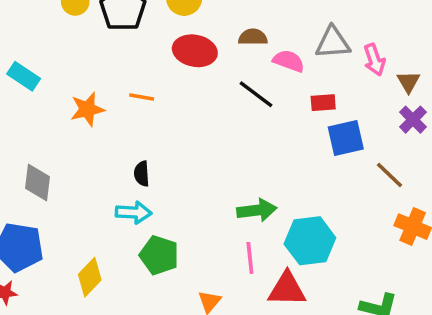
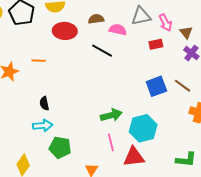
red rectangle: (323, 103) -> (156, 44), moved
blue square: (346, 138) -> (156, 86), moved

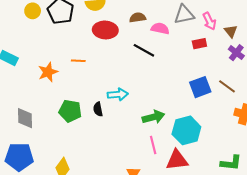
black semicircle: (44, 103) -> (98, 109), moved
cyan arrow: (43, 126) -> (118, 94), moved
green pentagon: (60, 147) -> (70, 111), moved

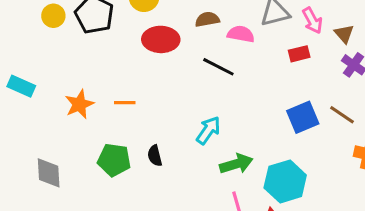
orange line: (78, 61) -> (125, 103), moved
cyan arrow: (118, 94) -> (208, 130), moved, turned -48

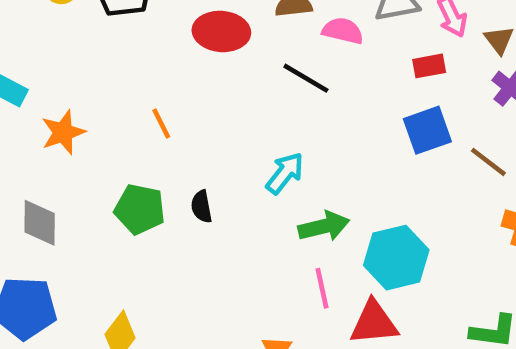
orange line: (125, 103) -> (161, 123), turned 60
orange star: (79, 104) -> (63, 132), moved
blue square: (303, 117) -> (427, 130), moved

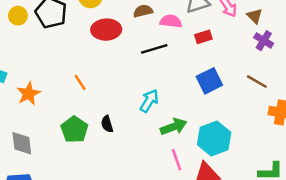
red rectangle: (429, 66) -> (203, 37), moved
black line: (306, 78) -> (154, 49), turned -40
blue square: (427, 130) -> (209, 81), moved
green pentagon: (140, 209) -> (74, 130), turned 30

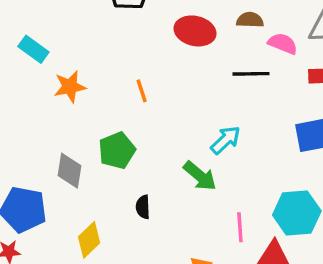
black semicircle: (107, 124) -> (143, 207), moved
green arrow: (174, 127) -> (200, 176), moved, turned 45
gray diamond: (22, 143) -> (69, 171), moved

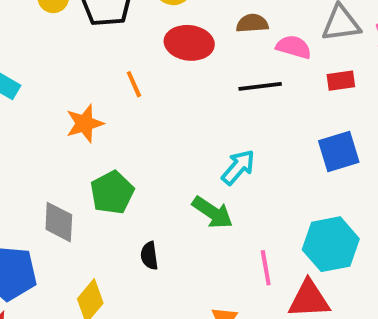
orange star: (70, 87) -> (85, 124), moved
orange line: (142, 91) -> (134, 84), moved

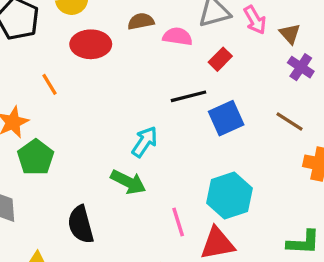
red rectangle: (341, 81) -> (220, 59), turned -30
black line: (260, 86) -> (189, 96), moved
green pentagon: (112, 193) -> (36, 157), moved
black semicircle: (149, 256) -> (81, 225), size x1.6

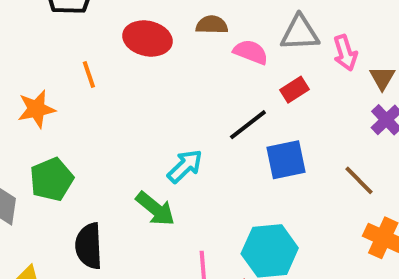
black line: (189, 96) -> (248, 125), turned -36
green pentagon: (36, 157) -> (52, 179), moved

